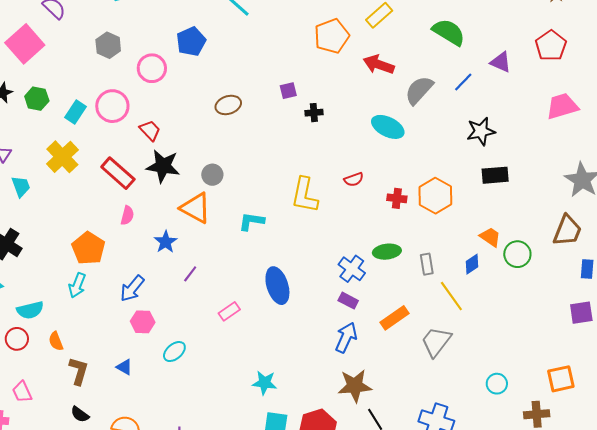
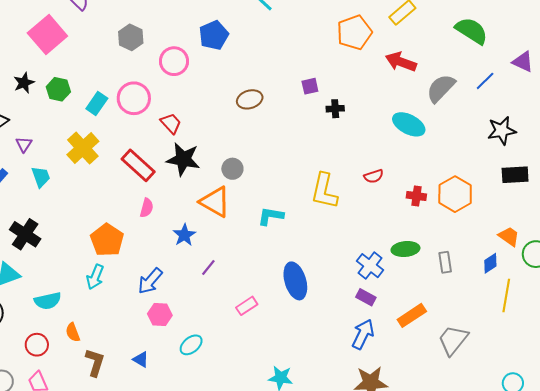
yellow line: (451, 296) -> (506, 296), moved, turned 44
red circle: (17, 339) -> (37, 345), moved

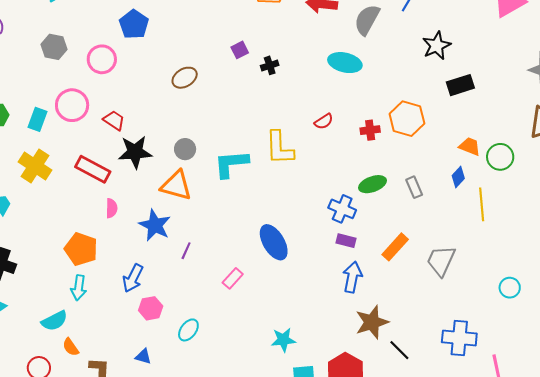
cyan L-shape: (271, 216) -> (231, 164), moved, size x1.4
blue star: (184, 235) -> (155, 225), size x1.4
cyan semicircle: (48, 301) -> (54, 321), moved

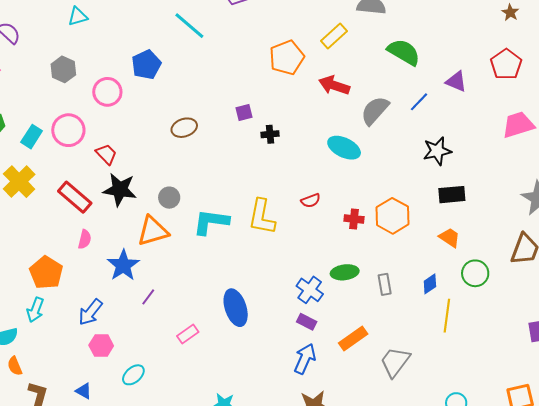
orange trapezoid: (470, 146) -> (450, 238), moved
orange triangle: (176, 185) -> (153, 231), turned -44

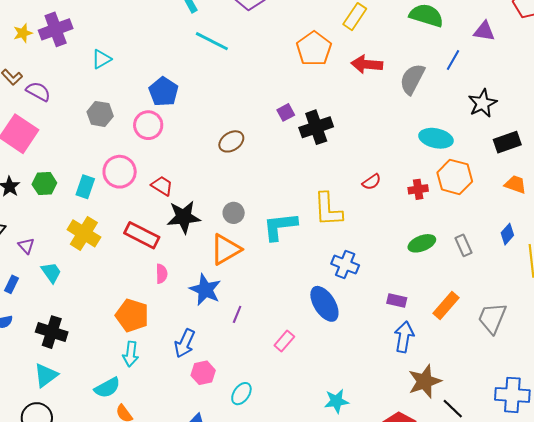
blue pentagon: (146, 65) -> (164, 92), moved
black cross: (270, 134) -> (316, 127), size x1.8
cyan ellipse: (344, 148) -> (436, 138), moved
blue cross: (310, 290) -> (345, 264), moved

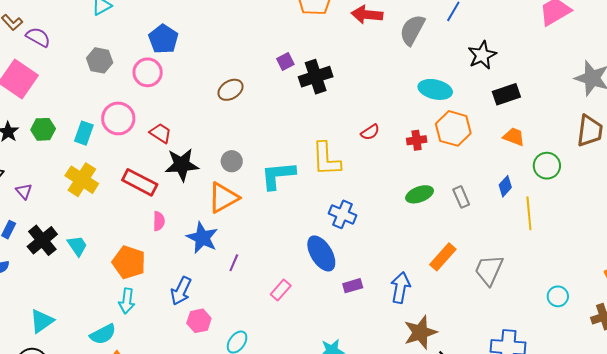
cyan trapezoid: (51, 272) -> (77, 246), moved
purple rectangle: (397, 300) -> (353, 286), moved, turned -30
black cross: (52, 332) -> (42, 240), moved, turned 32

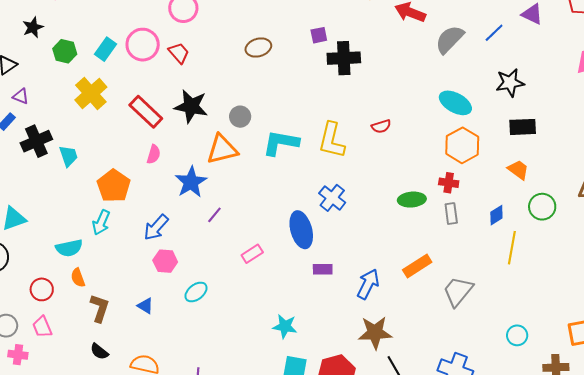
green hexagon: (43, 129) -> (65, 51), moved
red trapezoid: (161, 133) -> (179, 53), moved
red cross: (417, 140) -> (449, 183), moved
purple triangle: (24, 191) -> (21, 96), moved, turned -42

